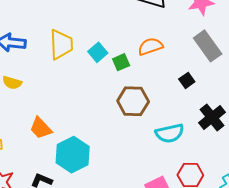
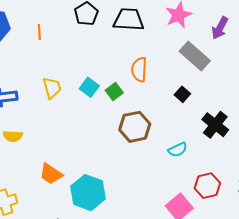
yellow trapezoid: (61, 44) -> (52, 88), size x0.7
orange semicircle: (150, 46) -> (139, 69), turned -55
cyan semicircle: (170, 133) -> (178, 150), size x0.7

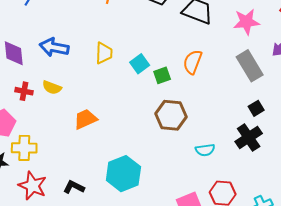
black square: (182, 94) -> (256, 108), moved
orange trapezoid: (51, 174) -> (85, 119), moved, turned 105
cyan hexagon: (88, 193) -> (123, 174), moved

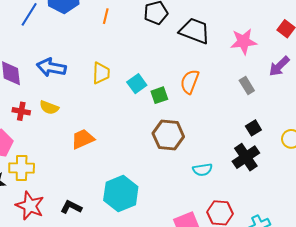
gray rectangle: (250, 66) -> (247, 85), size x0.6

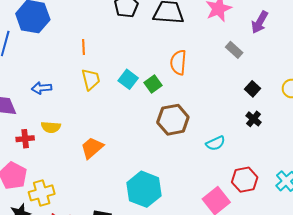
orange line: (106, 16) -> (83, 47), moved
blue arrow: (51, 67) -> (42, 88), size x0.7
black cross: (246, 157) -> (254, 119), size x0.6

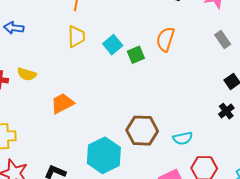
blue arrow: (42, 88) -> (14, 28), moved
brown hexagon: (173, 120) -> (142, 131), moved
cyan semicircle: (215, 143) -> (183, 138), moved

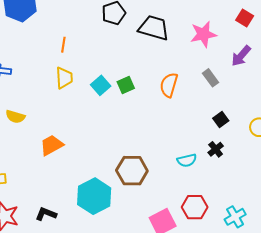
orange semicircle: (165, 39) -> (169, 85), moved
green square: (136, 55) -> (126, 85), moved
cyan semicircle: (183, 138) -> (187, 160), moved

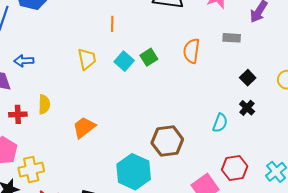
orange line: (63, 45) -> (112, 24), moved
gray rectangle: (210, 78) -> (232, 38), turned -42
yellow semicircle: (15, 117) -> (44, 104), turned -96
cyan semicircle: (187, 160) -> (220, 123), turned -48

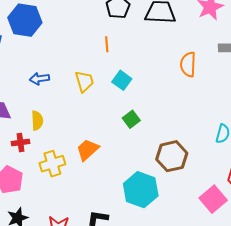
green square: (149, 57) -> (131, 119), moved
blue arrow: (24, 61) -> (39, 79), moved
yellow semicircle: (44, 104) -> (37, 121), moved
yellow cross: (31, 170) -> (52, 164), moved

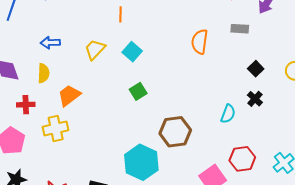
yellow trapezoid: (84, 81) -> (95, 49), turned -125
yellow semicircle: (37, 121) -> (43, 73), moved
orange trapezoid: (88, 150) -> (69, 95), moved

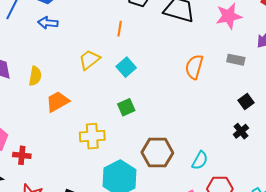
blue arrow: (50, 43) -> (48, 23), moved
red cross: (26, 105) -> (22, 155), moved
cyan semicircle: (228, 114) -> (200, 160), moved
yellow cross: (56, 128) -> (92, 136), moved

